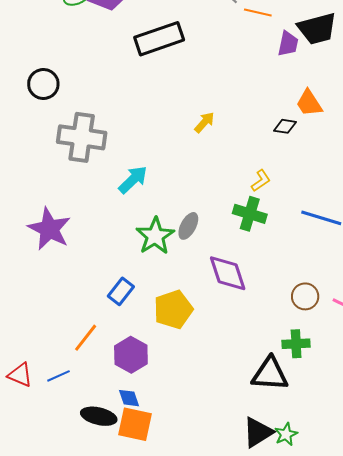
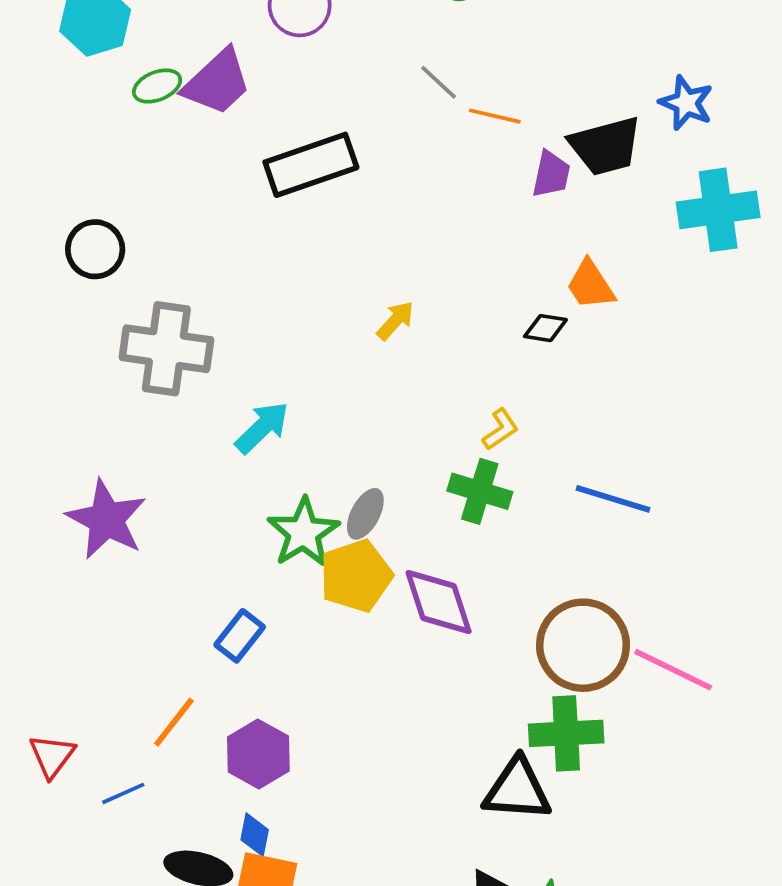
brown circle: (305, 296) -> (583, 645), size x1.8
yellow pentagon: (173, 310) -> (356, 576), moved
green cross: (296, 344) -> (566, 733), size x1.4
red triangle: (20, 375) -> (52, 756), moved, turned 44
blue diamond: (129, 398) -> (255, 835), turned 30

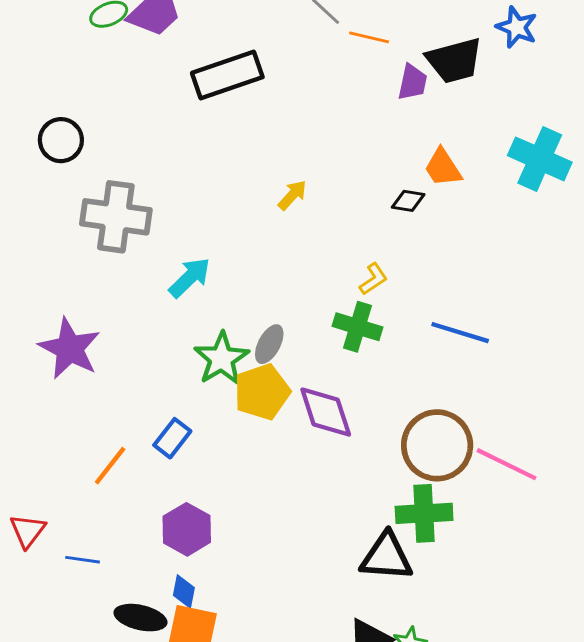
cyan cross: (718, 210) -> (540, 159), moved, turned 32
orange line: (174, 722) -> (110, 466), moved
blue line: (123, 793) -> (83, 560), turned 32

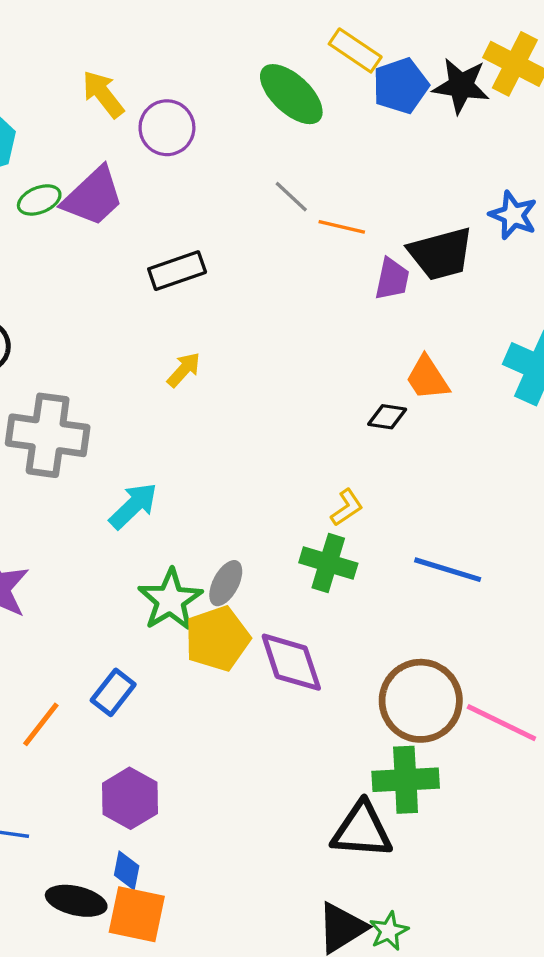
black rectangle: (227, 75) -> (177, 271), size x0.7
yellow arrow: (292, 195) -> (184, 370), moved

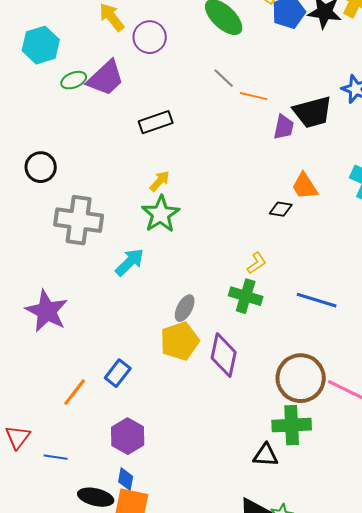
green star: (170, 600) -> (161, 214), moved
purple diamond: (291, 662) -> (224, 355), turned 30
black triangle: (362, 830) -> (266, 455), size x0.7

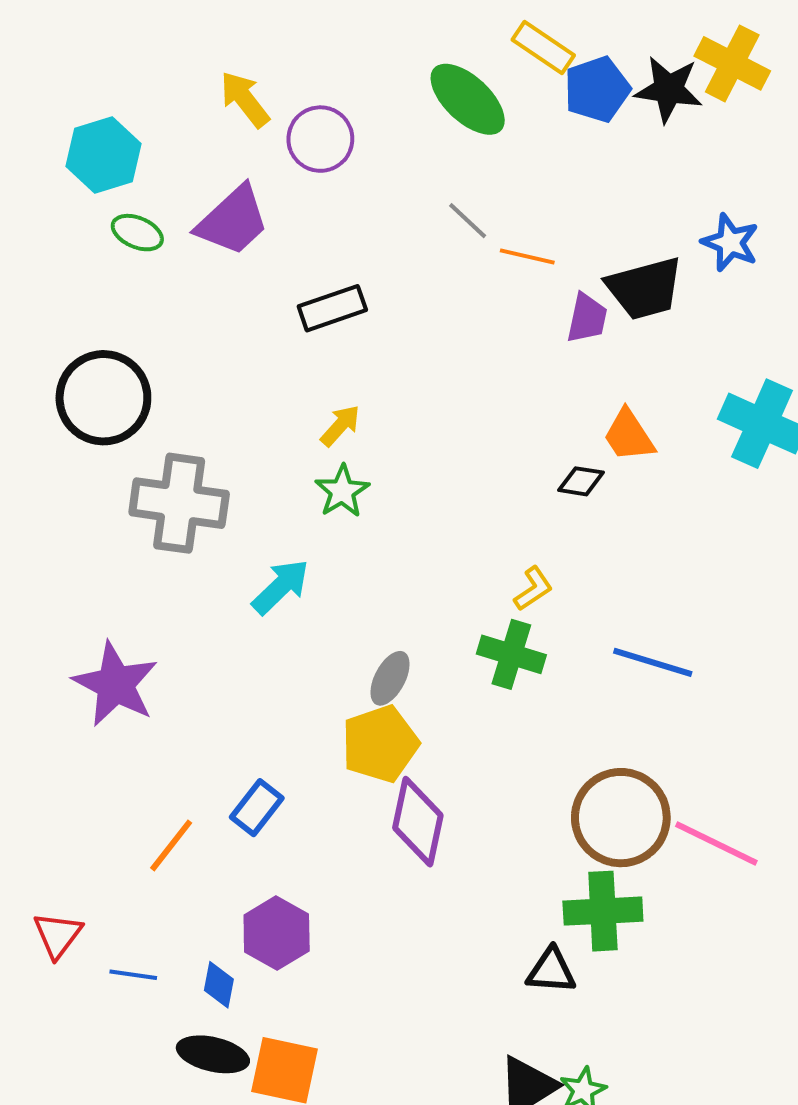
green ellipse: (74, 80) -> (137, 233), moved, turned 45
black circle: (41, 167) -> (103, 398), size x1.5
green star: (161, 214) -> (342, 491), size x0.7
purple diamond: (224, 355) -> (418, 822), moved
blue diamond: (126, 479) -> (219, 985), moved

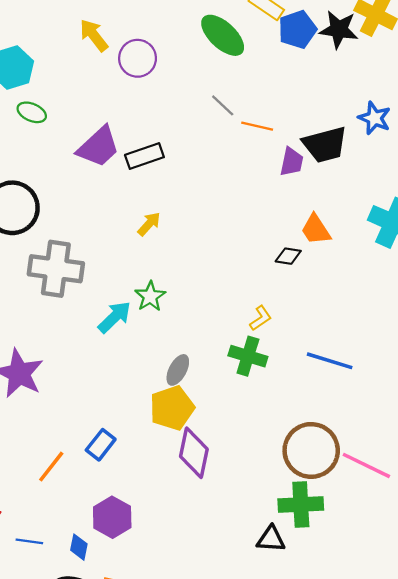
purple trapezoid: (233, 221) -> (98, 147), moved
green star: (342, 491) -> (150, 296), moved

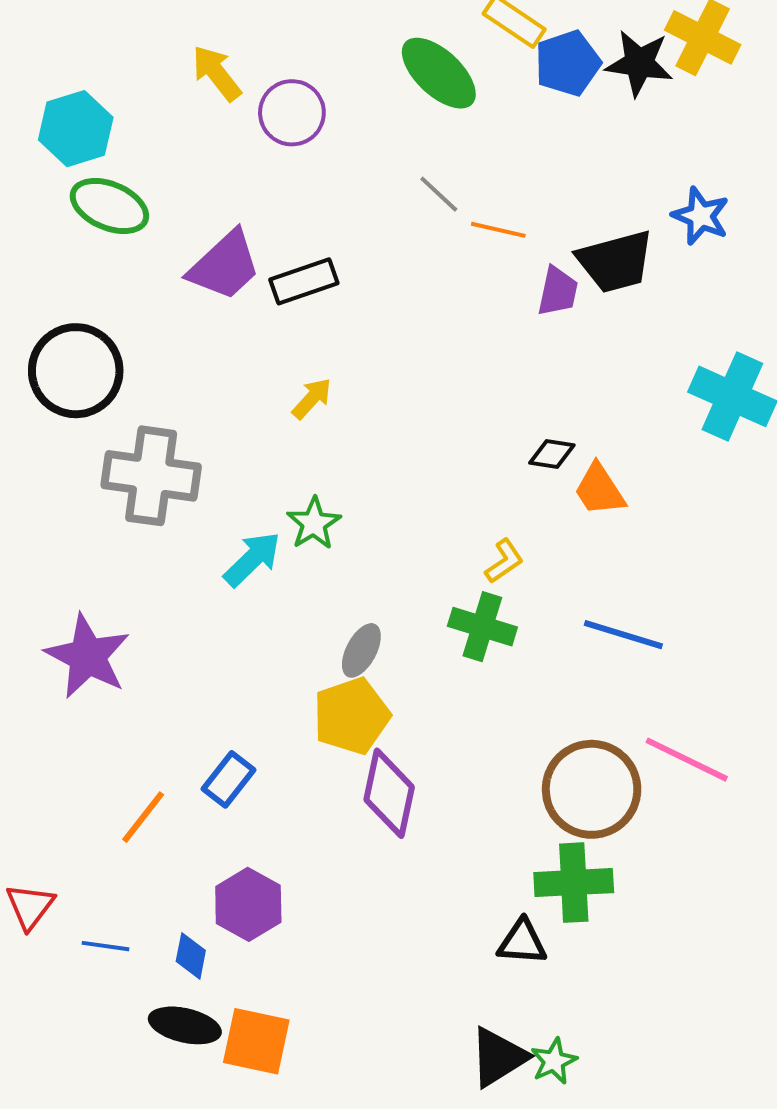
green ellipse: (32, 112) -> (109, 206), size x1.5
orange trapezoid: (316, 230) -> (599, 490), moved
pink line: (366, 465) -> (687, 760), moved

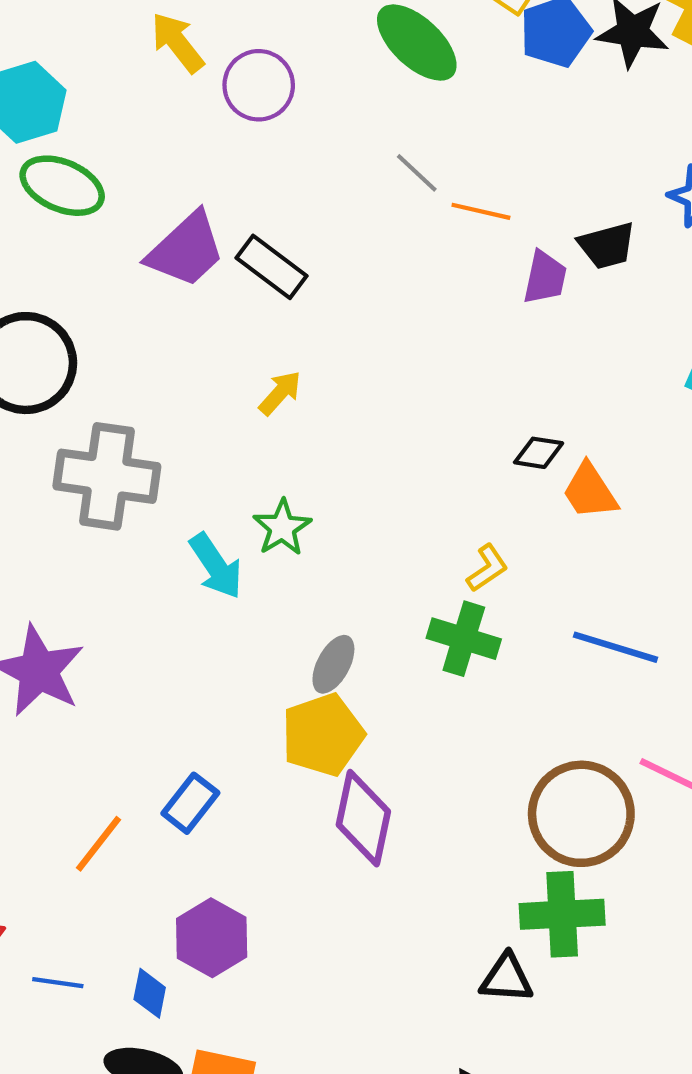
black trapezoid: (615, 262) -> (607, 246), size x0.7
black rectangle: (304, 281) -> (271, 267), turned 56
cyan arrow: (252, 559) -> (216, 566), turned 100

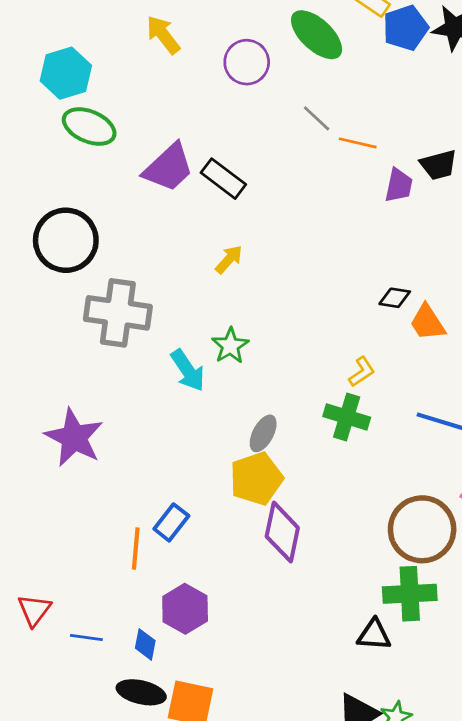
purple circle: (259, 85) -> (247, 62), moved
orange line: (98, 844) -> (136, 548), moved, turned -33

